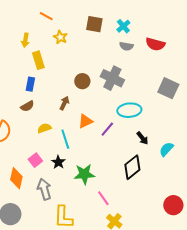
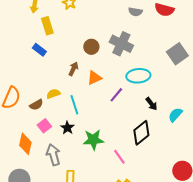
blue rectangle: (30, 84) -> (39, 50), turned -64
gray square: (168, 88) -> (177, 54), turned 30
brown semicircle: (27, 106) -> (36, 105), moved
orange triangle: (85, 121) -> (94, 78), moved
pink line: (103, 198) -> (119, 157), moved

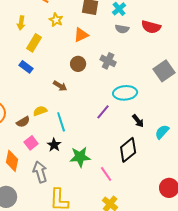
yellow rectangle: (47, 26) -> (34, 43), turned 48
gray cross: (121, 44) -> (108, 61), size x0.7
brown arrow: (73, 69) -> (60, 86), turned 96
orange triangle: (94, 78) -> (81, 35), moved

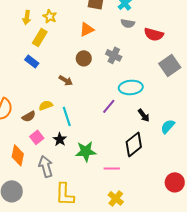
yellow star: (56, 20) -> (50, 16), moved
red semicircle: (151, 27) -> (154, 34), moved
pink line: (106, 174) -> (112, 168), turned -56

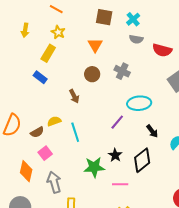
yellow arrow: (27, 17) -> (25, 30), moved
orange triangle: (87, 29) -> (95, 45), turned -35
brown arrow: (66, 80) -> (74, 96), turned 32
black star: (60, 139) -> (115, 155), moved

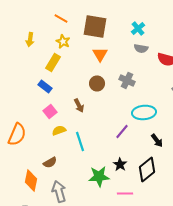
brown square: (104, 17) -> (95, 26), moved, size x1.4
brown semicircle: (37, 132) -> (50, 162), moved
pink square: (45, 153) -> (50, 111), moved

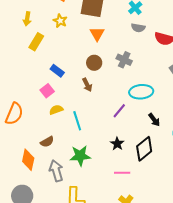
yellow rectangle: (53, 62) -> (36, 42), moved
blue rectangle: (45, 86) -> (57, 71), moved
brown arrow: (79, 105) -> (87, 85), moved
green star: (99, 176) -> (80, 156), moved

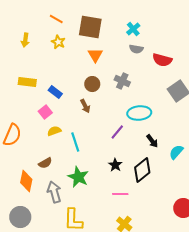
yellow rectangle: (36, 42) -> (27, 82), moved, turned 66
green star: (80, 156) -> (78, 177), turned 30

